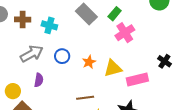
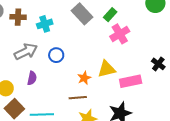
cyan cross: (49, 25) -> (45, 24), turned -35
orange star: (89, 62) -> (84, 78), moved

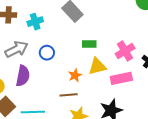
green rectangle: (110, 15) -> (89, 44), moved, turned 48
pink cross: (120, 34) -> (125, 51), moved
purple semicircle: (32, 78) -> (23, 76), size x1.5

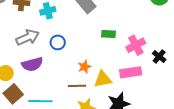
green rectangle: (89, 44) -> (108, 34), moved
yellow triangle: (97, 66) -> (103, 79), moved
purple semicircle: (23, 76) -> (32, 64), turned 60

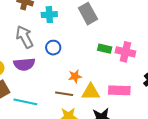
gray arrow: (28, 37) -> (25, 37), turned -105
pink cross: (136, 45) -> (125, 52), moved, turned 30

